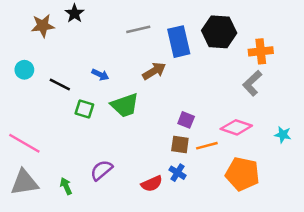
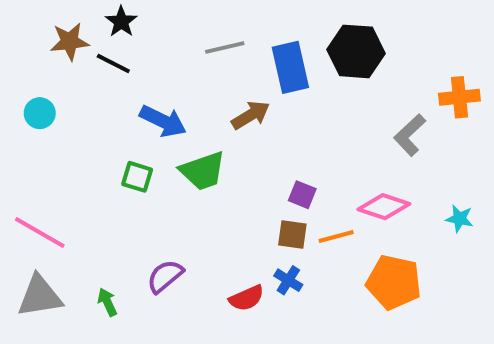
orange cross: (261, 51) -> (459, 97), moved
blue arrow: (100, 75) -> (163, 121), size x1.6
black line: (60, 84) -> (113, 63), moved

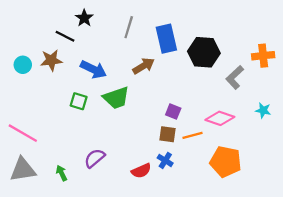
black star: (121, 22) -> (84, 18), moved
brown star: (70, 42) -> (51, 60), moved
gray line: (225, 47) -> (129, 27), turned -60
black hexagon: (356, 51) -> (204, 52), moved
cyan star: (459, 219) -> (263, 110), moved

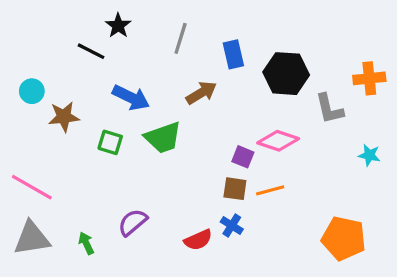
blue rectangle: (166, 39) -> (233, 54), size x0.7
brown star: (51, 60) -> (64, 117), moved
gray L-shape: (235, 77) -> (329, 109), turned -60
pink diamond: (220, 118) -> (278, 141), moved
orange pentagon: (226, 162) -> (344, 238), moved

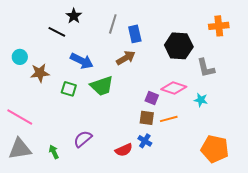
blue rectangle: (233, 54) -> (135, 34), moved
orange cross: (369, 78) -> (219, 26), moved
cyan star: (369, 155) -> (201, 100), moved

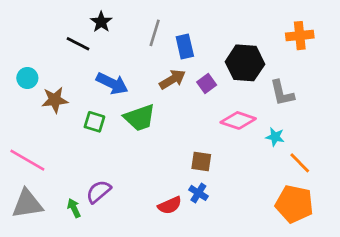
purple square: (152, 98) -> (207, 83), moved, turned 32
orange line: (169, 119) -> (300, 163), moved, turned 60
purple semicircle: (83, 139) -> (99, 192), moved

